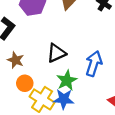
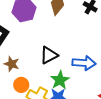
blue arrow: (94, 64) -> (84, 63), turned 80

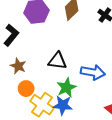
black triangle: (49, 55) -> (57, 61), turned 30

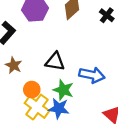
green star: (66, 87) -> (63, 90), turned -30
orange circle: (26, 89) -> (32, 90), moved

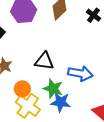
blue star: (59, 108) -> (61, 102), moved

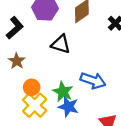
black triangle: (44, 61) -> (61, 44), moved

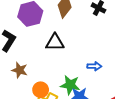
blue arrow: (93, 81) -> (94, 66), size x0.6

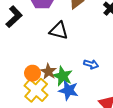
brown star: (20, 70) -> (48, 72), moved

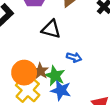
blue arrow: (91, 64) -> (74, 57), moved
orange circle: (33, 73) -> (24, 73), size x1.5

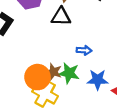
black triangle: (51, 29) -> (61, 17), moved
blue star: (61, 90) -> (98, 80), moved

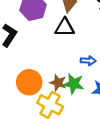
orange circle: (37, 77) -> (29, 82), moved

